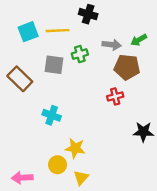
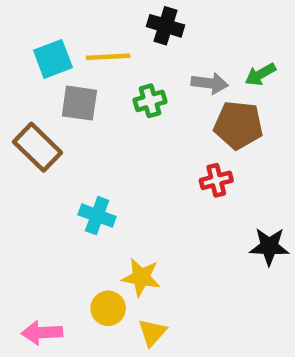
gray square: (54, 65) -> (79, 103), moved

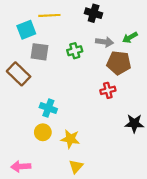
black cross: (166, 26) -> (94, 13), moved
yellow line: (108, 57) -> (49, 15), moved
yellow circle: (108, 308) -> (43, 132), moved

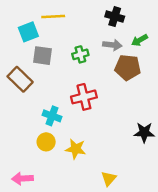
black cross: (94, 13) -> (115, 17), moved
red cross: (108, 90) -> (84, 97), moved, size x1.5
yellow triangle: (76, 166) -> (109, 179), moved

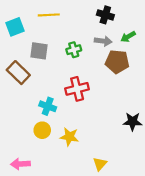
cyan square: (28, 32) -> (15, 27), moved

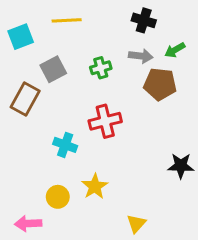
gray square: (39, 51) -> (53, 69), turned -36
brown rectangle: (18, 73) -> (25, 99), turned 75
yellow circle: (42, 130) -> (58, 197), moved
yellow star: (69, 137) -> (95, 186), turned 30

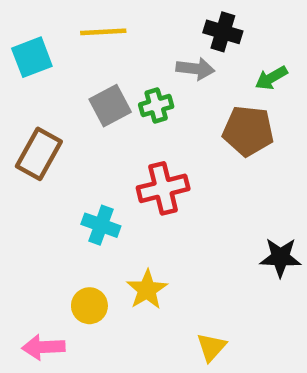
gray arrow: (141, 56) -> (195, 69), moved
gray square: (53, 69) -> (110, 106), moved

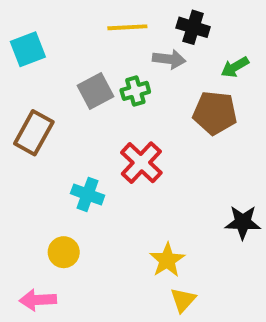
yellow line: (103, 32) -> (127, 27), moved
red cross: (163, 188) -> (141, 163), turned -33
yellow star: (147, 290) -> (167, 260), moved
yellow circle: (89, 306) -> (64, 252), moved

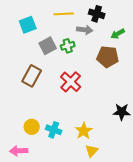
cyan square: (28, 49) -> (28, 25), moved
brown rectangle: (34, 133) -> (32, 76), moved
cyan cross: (88, 194) -> (54, 130), moved

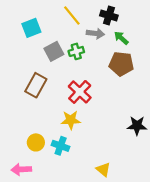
yellow line: (64, 14) -> (72, 15), turned 54
green arrow: (118, 34) -> (121, 38), moved, turned 72
yellow star: (84, 131) -> (71, 120), moved, turned 30
yellow triangle: (92, 151) -> (103, 169), turned -32

